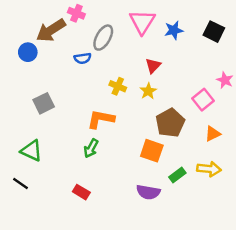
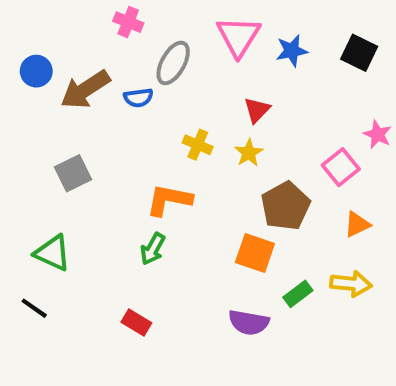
brown arrow: (51, 30) -> (85, 90), moved
blue circle: (28, 52) -> (36, 71), moved

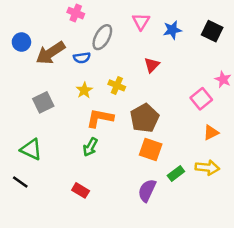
pink triangle: (239, 36) -> (141, 21), size x0.7
yellow star: (249, 153) -> (84, 90), moved
brown pentagon: (286, 206) -> (145, 118), moved
purple semicircle: (249, 322) -> (147, 190), turned 105

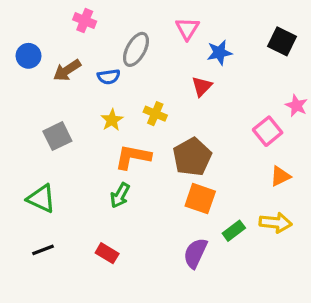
pink cross: (76, 13) -> (85, 21), moved
blue star: (172, 30) -> (219, 53), moved
brown arrow: (50, 53) -> (67, 70), size x0.7
black line: (20, 182) -> (43, 250), moved, turned -56

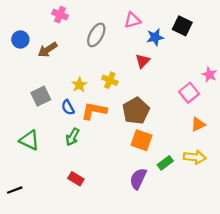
pink triangle: (187, 29) -> (132, 20), turned 42
black square: (282, 41) -> (182, 26), moved
blue semicircle: (109, 77) -> (68, 107), moved, turned 70
green arrow: (120, 195) -> (72, 137), moved
black line: (43, 250) -> (15, 190), moved

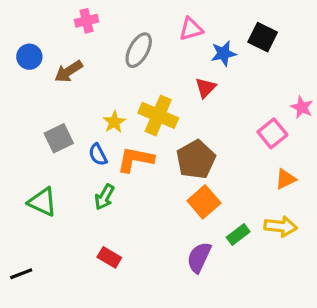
pink cross: (60, 15) -> (86, 21), turned -35
yellow cross: (110, 80) -> (158, 115), size x1.6
orange square: (142, 140) -> (204, 202), turned 30

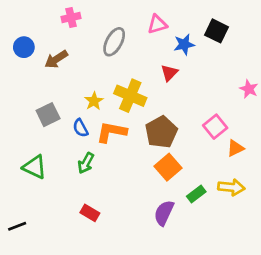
pink square: (272, 133) -> (215, 127), moved

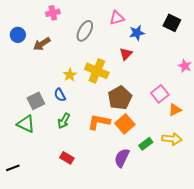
black square: (217, 31) -> (172, 23), moved
gray square: (48, 115) -> (36, 101), moved
orange L-shape: (111, 132) -> (99, 122), moved

